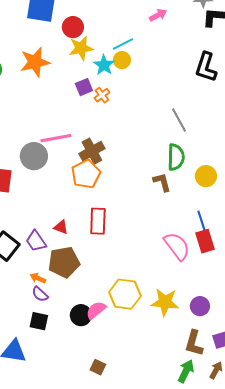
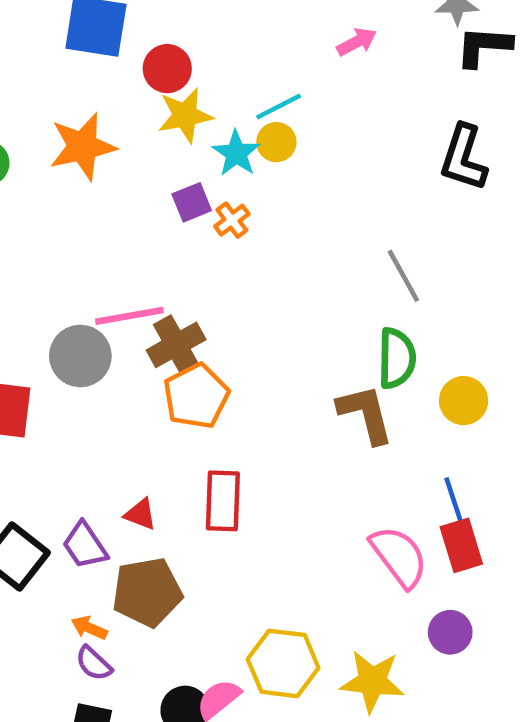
brown cross: (92, 151) -> (176, 345), moved
brown L-shape: (162, 182) -> (366, 414), size x1.4
purple circle: (200, 306) -> (450, 632), moved

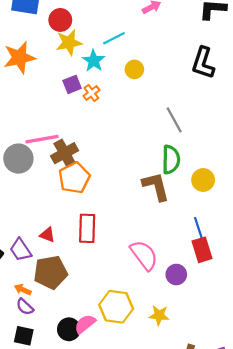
yellow circle: (276, 142) -> (134, 69), moved
pink semicircle: (399, 556) -> (144, 255), moved
purple circle: (450, 632) -> (176, 275), moved
yellow star: (372, 681) -> (159, 315), size x0.7

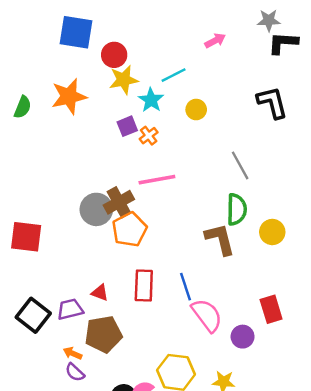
black L-shape: (203, 63) -> (272, 102), turned 148
pink line: (42, 139) -> (157, 180), moved
gray circle: (18, 159) -> (96, 209), moved
blue line: (199, 229) -> (185, 287), moved
purple trapezoid: (21, 250) -> (70, 309), turned 110

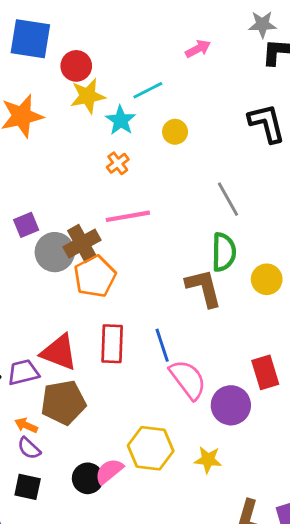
purple square: (127, 126) -> (26, 225), moved
red triangle: (100, 293) -> (59, 352), size x1.8
purple circle: (243, 337) -> (231, 405), size x1.4

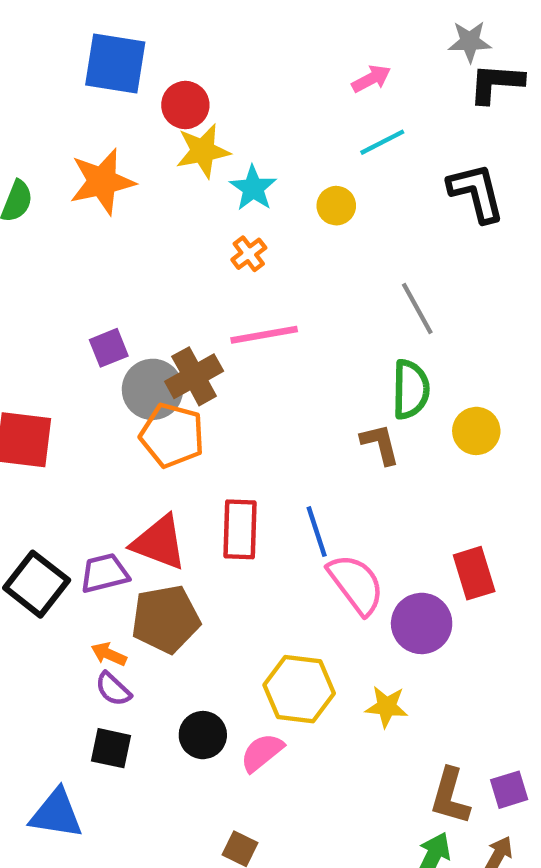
cyan line: (148, 90) -> (382, 142), moved
orange pentagon: (95, 276) -> (172, 435), moved, turned -30
brown L-shape: (204, 288) -> (380, 444), size x0.7
pink semicircle: (109, 471) -> (262, 753), moved

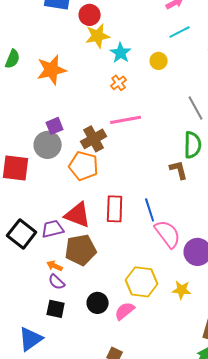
orange star: (102, 182) -> (52, 70), moved
gray circle: (153, 389) -> (48, 145), moved
blue triangle: (56, 814) -> (31, 339), turned -44

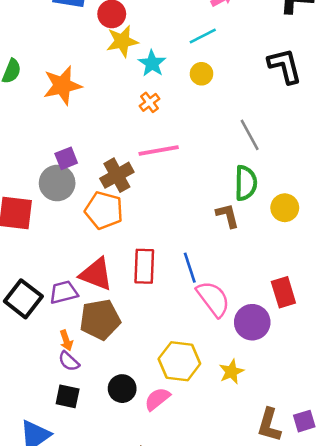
cyan line: (180, 32) -> (203, 36), moved
orange arrow: (55, 266) -> (66, 340), turned -133
yellow star: (182, 290) -> (231, 372), turned -30

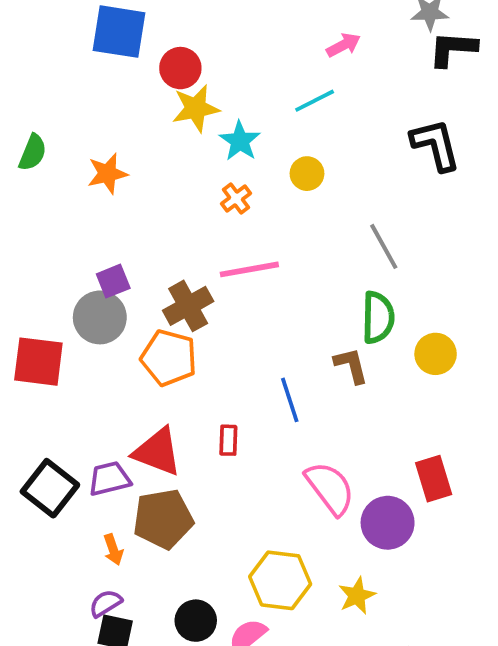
yellow circle: (201, 74) -> (307, 174), moved
orange star: (62, 85) -> (107, 174), size x0.7
red rectangle: (144, 266) -> (228, 440), size x0.6
blue line: (190, 268) -> (290, 400), moved
purple semicircle: (69, 361) -> (106, 603), moved, turned 105

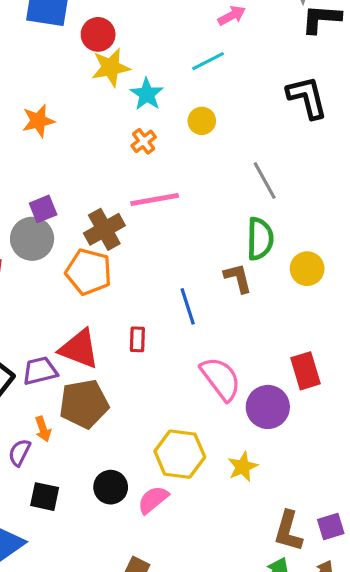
purple semicircle: (106, 603) -> (19, 453), moved, turned -32

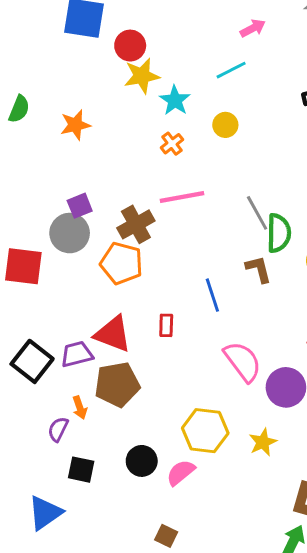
gray line: (265, 181) -> (257, 213), moved

